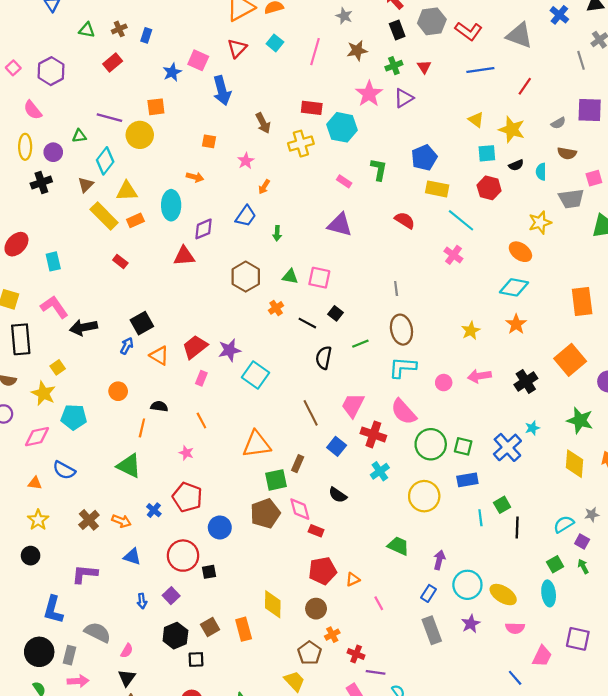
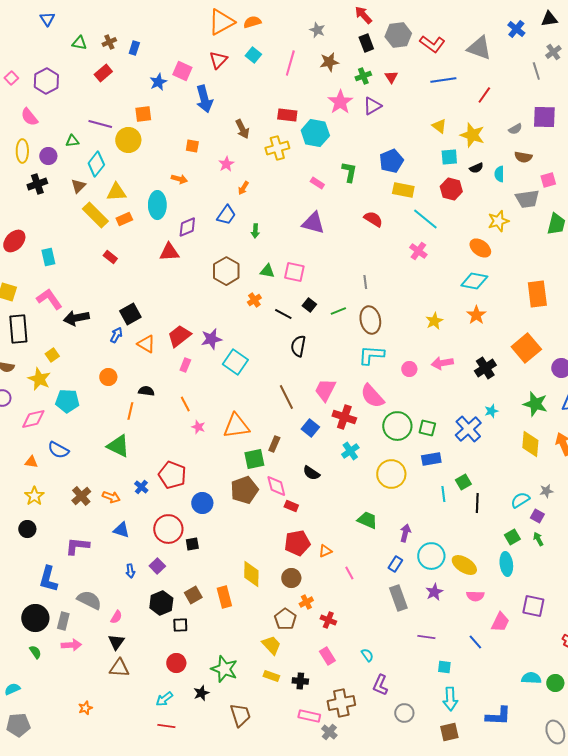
green line: (360, 344) -> (338, 311), moved
pink star: (186, 453) -> (198, 427), moved
purple line: (376, 672) -> (426, 637), moved

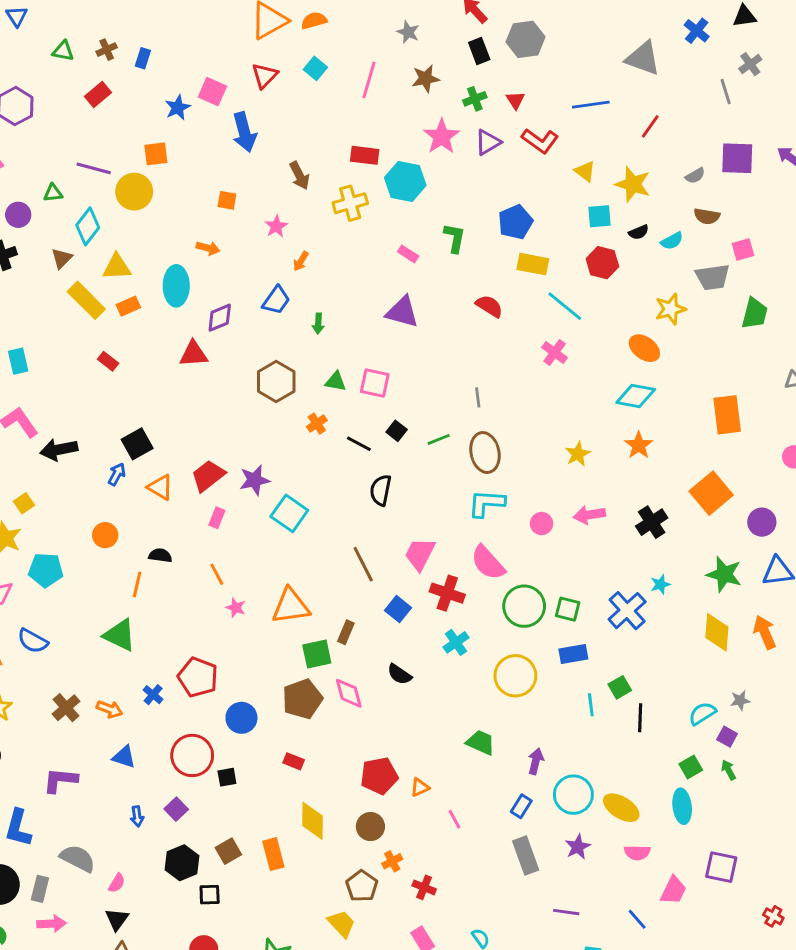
red L-shape: (432, 44) -> (540, 141), moved
cyan semicircle: (499, 174) -> (672, 241), turned -119
red rectangle: (291, 506) -> (294, 761), moved

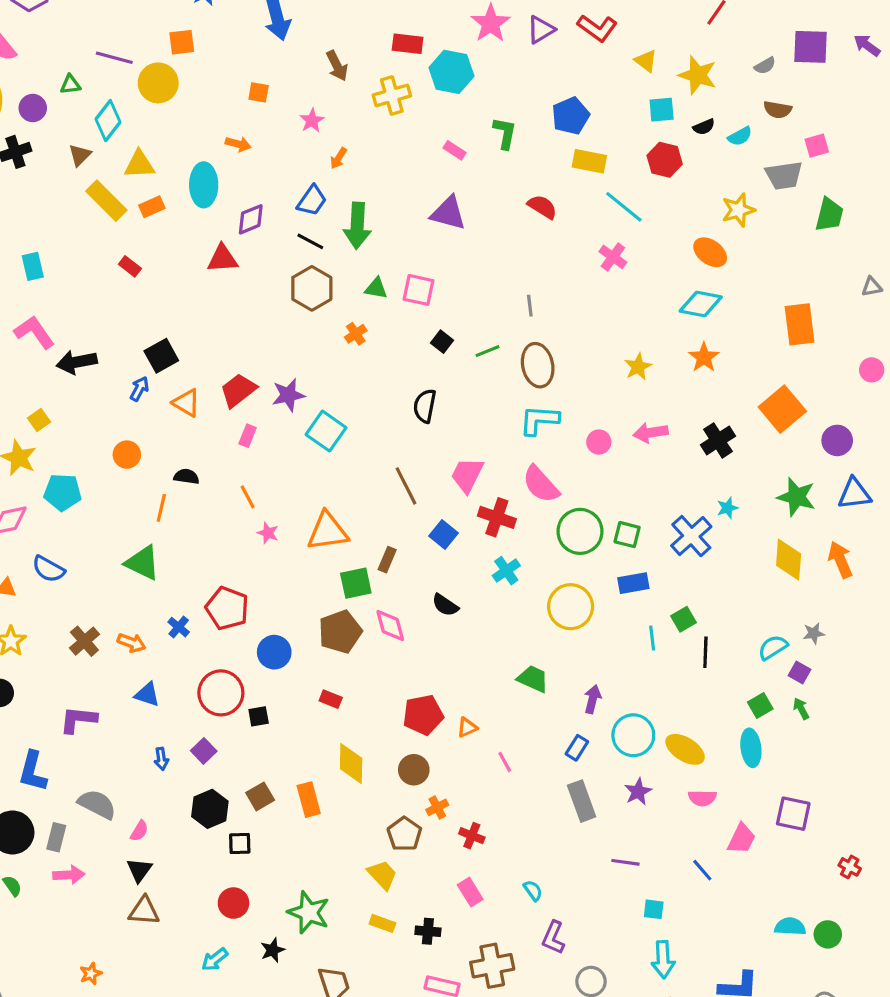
green arrow: (318, 324) -> (357, 226), size x2.0
black line: (359, 444) -> (310, 241), moved

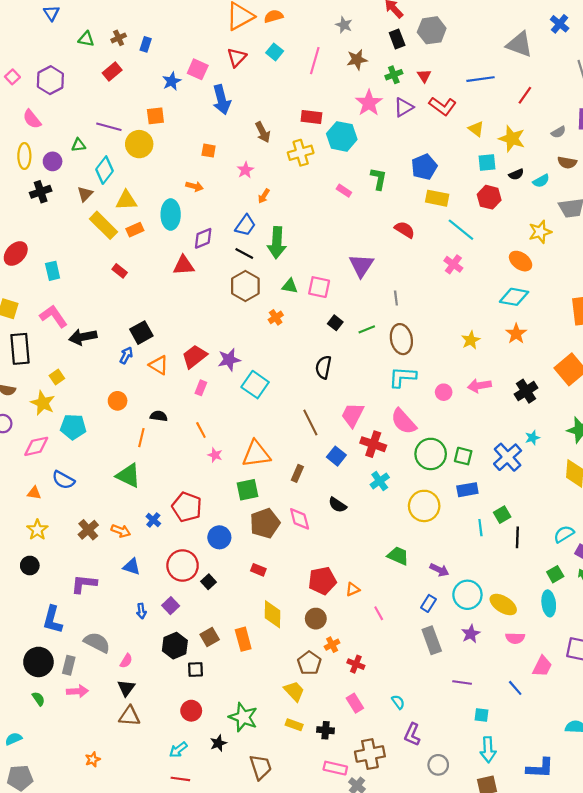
purple triangle: (448, 213) -> (361, 265), moved, turned 48
green square: (356, 583) -> (248, 490), moved
purple arrow: (593, 699) -> (439, 570), turned 102
black square: (259, 716) -> (209, 582), turned -32

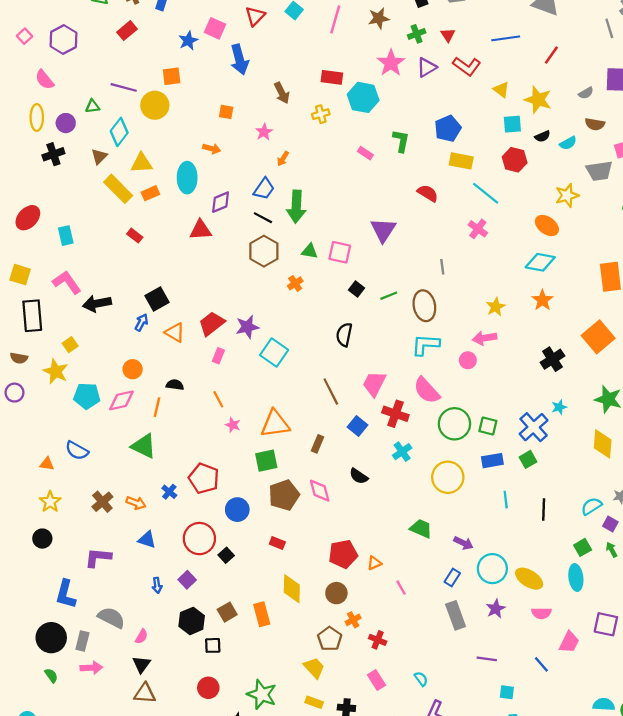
yellow cross: (301, 153) -> (321, 114), size x0.7
gray line: (396, 298) -> (442, 267), moved
pink arrow: (479, 386) -> (485, 338), moved
pink diamond: (36, 446) -> (121, 400), moved
green square: (502, 515) -> (528, 459), moved

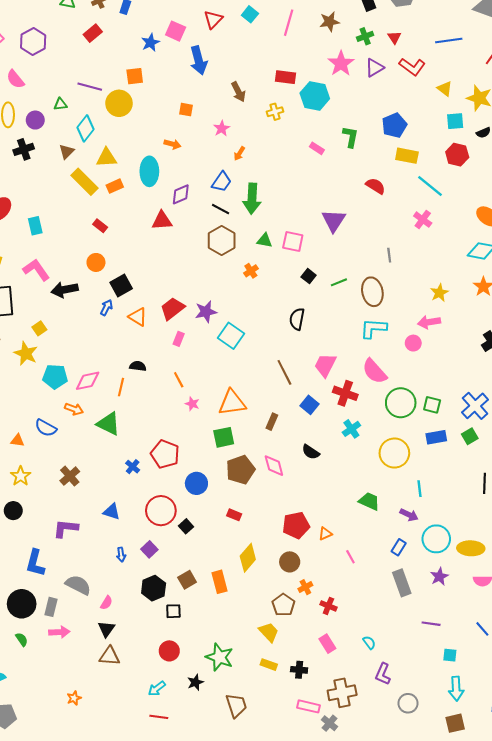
orange circle: (133, 369) -> (96, 262), moved
cyan line: (506, 500) -> (420, 489), moved
orange arrow: (136, 503) -> (74, 409), moved
yellow ellipse: (529, 579) -> (471, 548), turned -30
yellow diamond: (292, 589) -> (248, 558), turned 40

